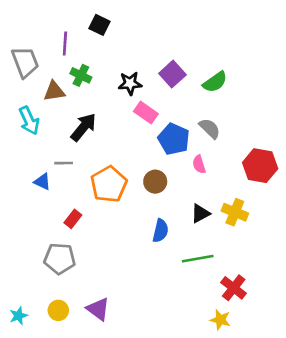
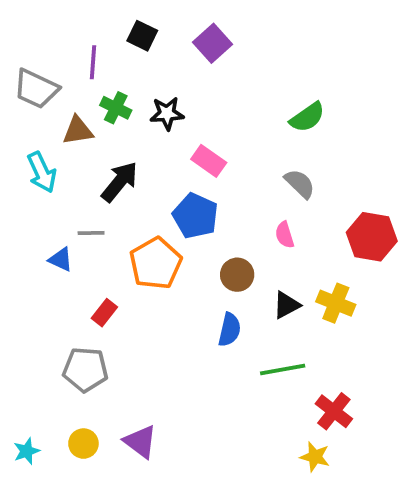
gray trapezoid: (25, 62) -> (36, 89), turned 136
purple square: (172, 74) -> (212, 43), moved
black star: (130, 83) -> (167, 113), moved
blue pentagon: (174, 139) -> (195, 216), moved
brown circle: (155, 182) -> (237, 275), moved

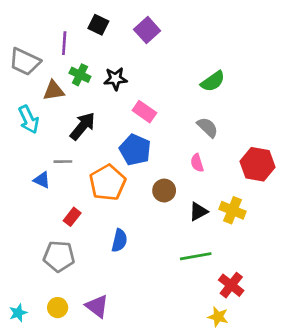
blue semicircle: (230, 330) -> (119, 240), moved

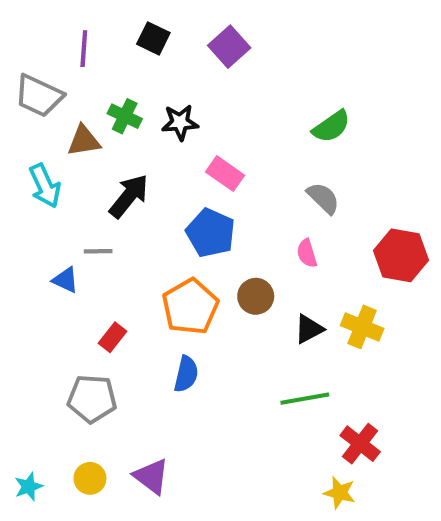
purple line: (64, 43) -> (84, 49), moved
orange pentagon: (108, 183) -> (190, 307), moved

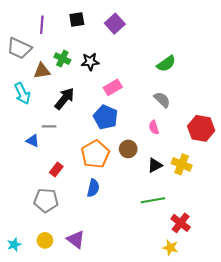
black square: (153, 38) -> (77, 20), turned -35
pink rectangle: (225, 174) -> (113, 87), turned -66

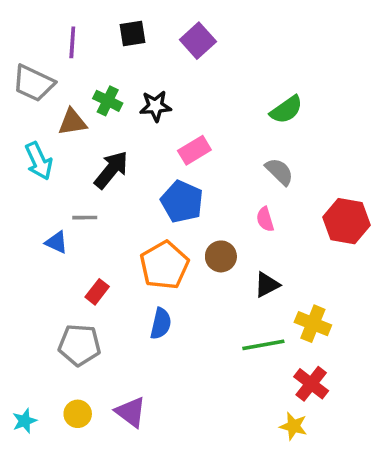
yellow cross: (182, 164) -> (313, 324), moved

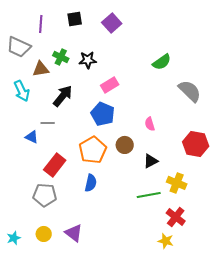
gray semicircle: (279, 172) -> (190, 91), moved, size x1.4
red hexagon: (346, 221) -> (196, 144), moved
red rectangle: (97, 292) -> (55, 165), size x1.6

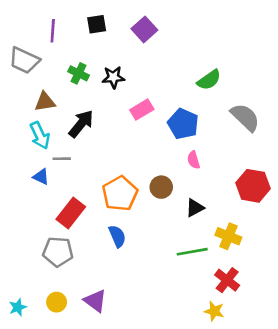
brown triangle: (41, 69) -> (45, 102), moved
cyan arrow: (22, 91) -> (40, 135), moved
blue pentagon: (103, 114) -> (183, 124), moved
blue semicircle: (91, 183) -> (117, 236), turned -36

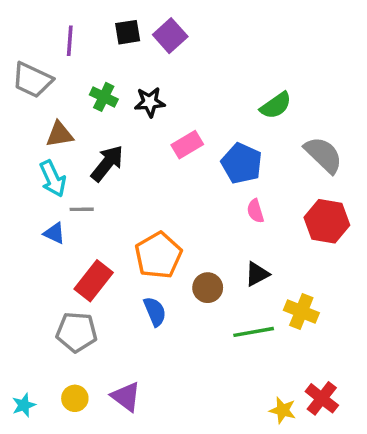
purple square: (144, 29) -> (170, 36), moved
red hexagon: (253, 186) -> (327, 221), moved
brown circle: (161, 187) -> (208, 288), moved
red cross: (227, 280) -> (322, 398), moved

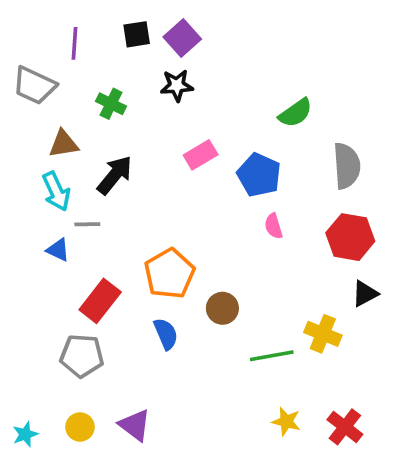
black star: (150, 102) -> (177, 85), moved
gray semicircle: (323, 155) -> (347, 166), turned 42
black triangle: (257, 274) -> (365, 294), moved
yellow star: (283, 410) -> (286, 421), moved

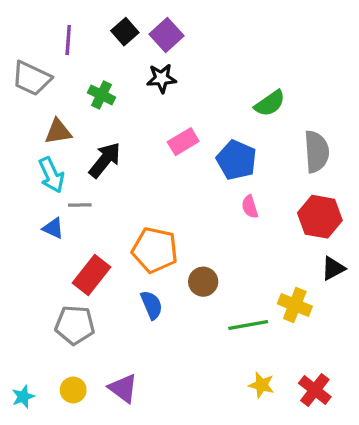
black square: (137, 34) -> (125, 32), turned -32
orange pentagon: (169, 274) -> (155, 250), turned -30

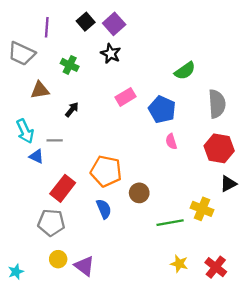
black star: (161, 78) -> (111, 54), turned 30
black arrow: (105, 160) -> (72, 110), size x0.6
cyan arrow: (51, 175) -> (25, 131), moved
yellow circle: (73, 390) -> (58, 259), moved

